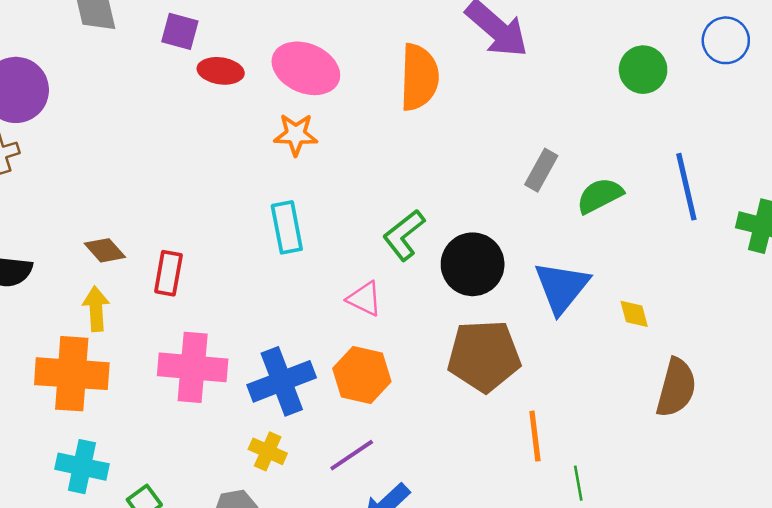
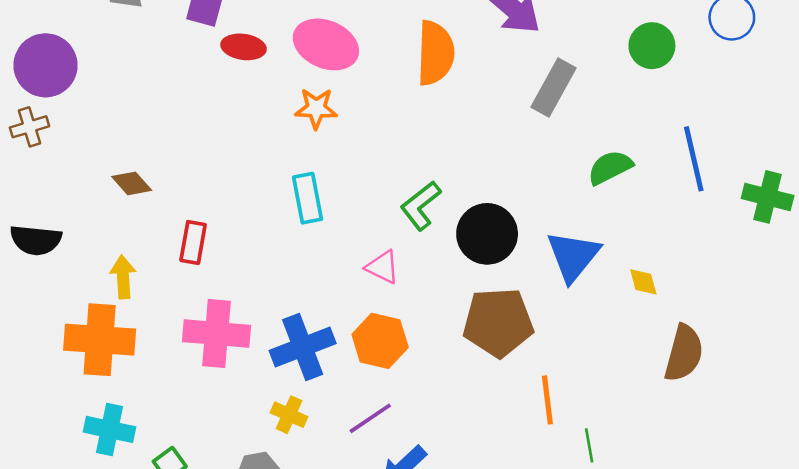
gray rectangle: (541, 170) -> (553, 87), moved, size x1.4
brown diamond: (105, 250) -> (132, 183), moved

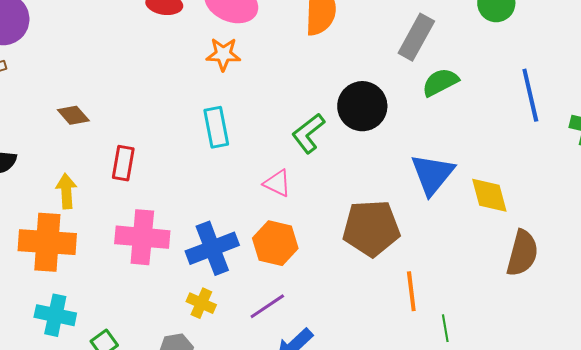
green semicircle: (610, 167) -> (440, 82), moved
black circle: (487, 234) -> (362, 106), moved
yellow diamond: (643, 282) -> (489, 195), size x1.6

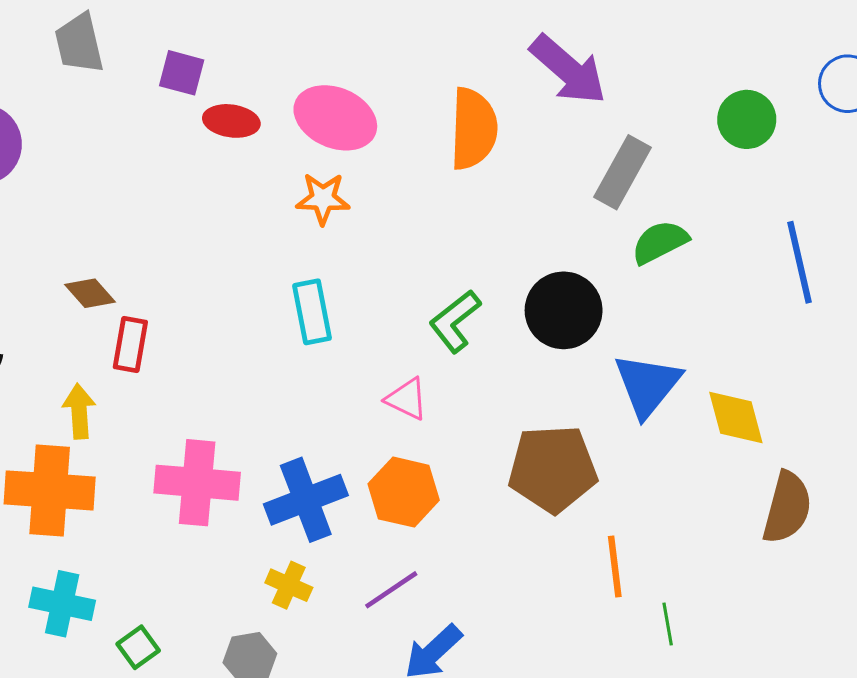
black circle: (362, 106) -> (564, 310), moved
red rectangle: (123, 163) -> (130, 345), moved

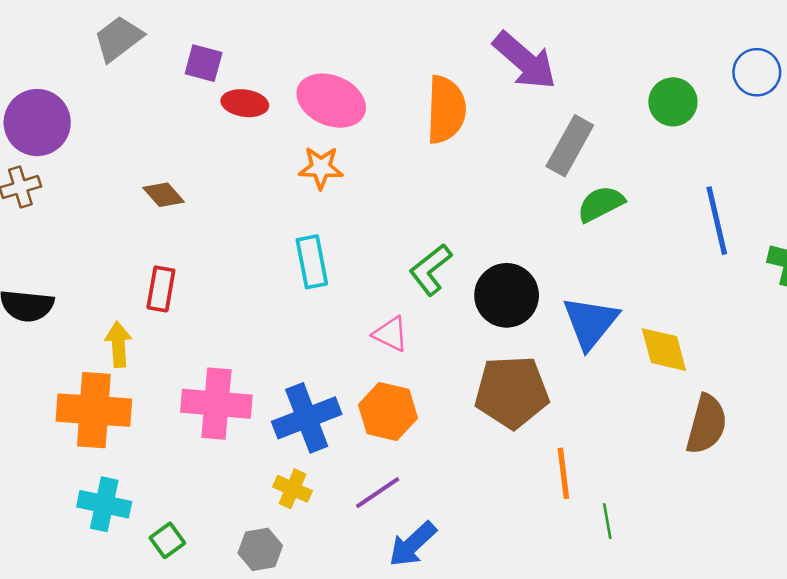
gray trapezoid: (79, 43) -> (118, 39), turned 66
brown diamond: (90, 293) -> (164, 195), moved
black circle: (564, 310) -> (507, 295), moved

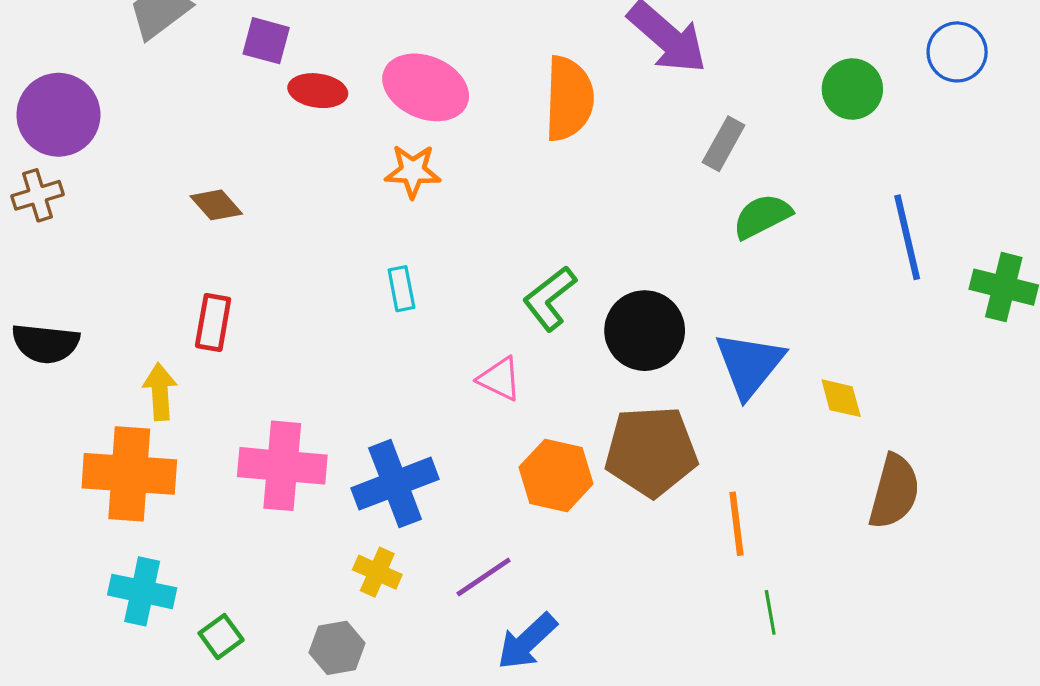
gray rectangle: (570, 146) -> (724, 144), size x0.7
cyan rectangle: (312, 262) -> (401, 289), size x0.7
yellow diamond: (664, 350) -> (841, 398), size x0.7
orange hexagon: (388, 411) -> (556, 476), moved
orange line: (563, 473) -> (736, 524), moved

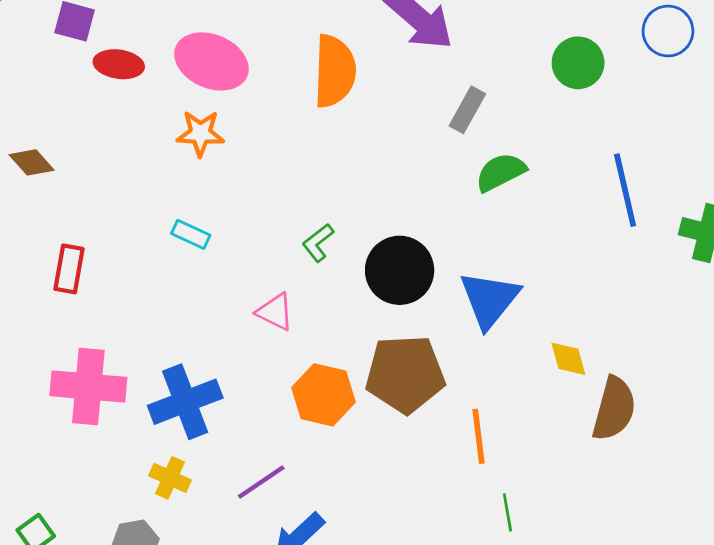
cyan rectangle: (401, 289) -> (191, 234), turned -54
green L-shape: (550, 298) -> (318, 243), size x0.7
red rectangle: (213, 323) -> (69, 269), moved
yellow diamond: (841, 398) -> (568, 359), moved

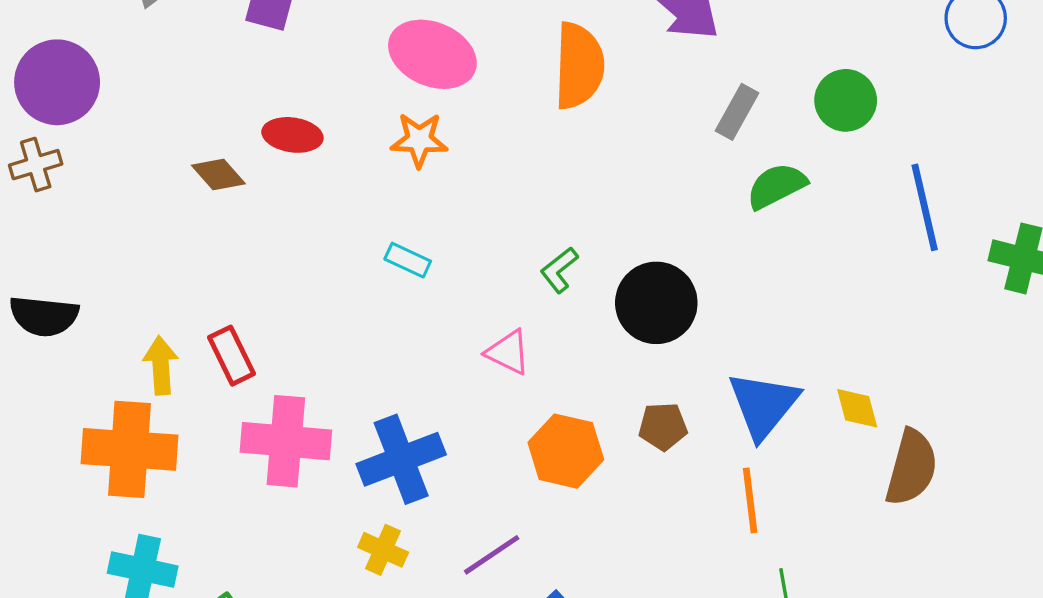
green circle: (578, 63) -> (846, 100), moved
red ellipse: (119, 64) -> (292, 135), moved
red rectangle: (69, 269) -> (232, 356), moved, turned -36
blue triangle: (490, 299) -> (763, 405), moved
brown pentagon: (405, 374) -> (663, 426), size x0.5

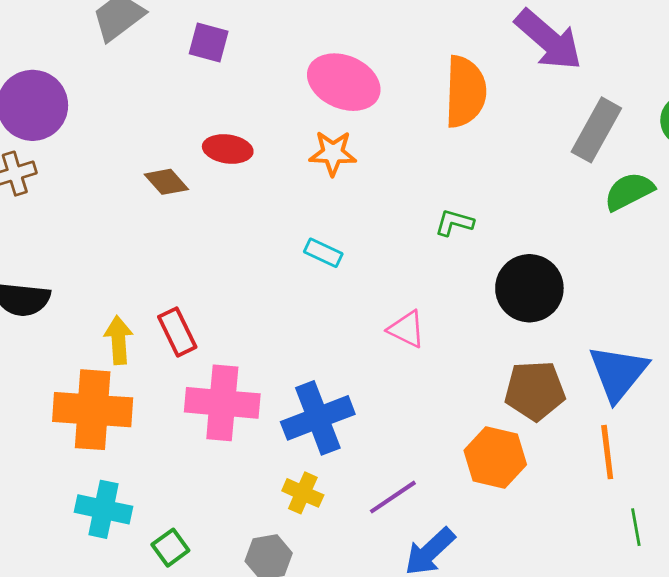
gray rectangle: (737, 112) -> (596, 130), size x1.4
green L-shape: (559, 270) -> (454, 223), moved, turned 54
brown pentagon: (663, 426) -> (535, 391), size x1.5
orange hexagon: (566, 451) -> (495, 457), moved

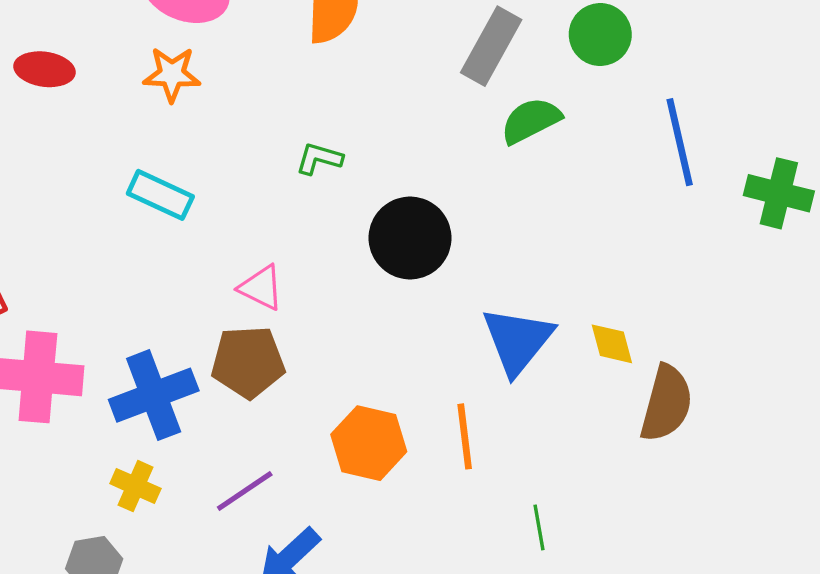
cyan rectangle: (323, 253) -> (160, 195), size x1.4
brown pentagon: (535, 391) -> (248, 362), moved
orange line: (607, 452) -> (465, 436), moved

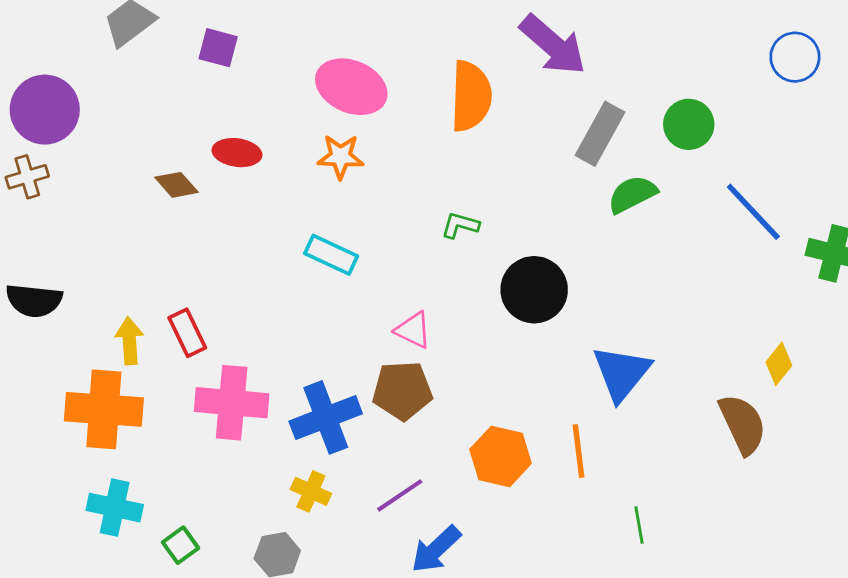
blue line: (680, 142) -> (753, 212), turned -30
yellow diamond: (612, 344) -> (779, 364), moved, turned 54
brown semicircle: (666, 403) -> (743, 424), turned -40

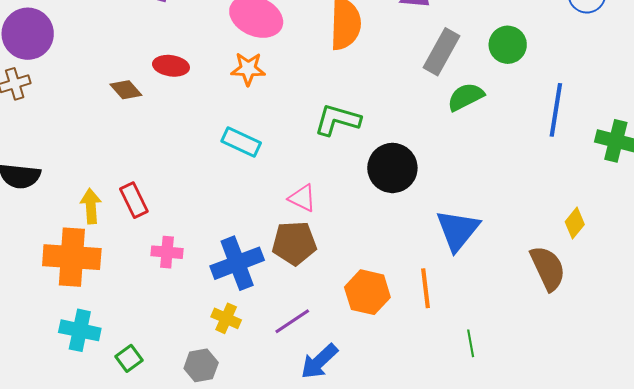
blue line: (753, 212) -> (556, 110), turned 52
green L-shape: (460, 225) -> (337, 120), size x1.6
pink cross: (232, 403) -> (167, 252), size x0.6

